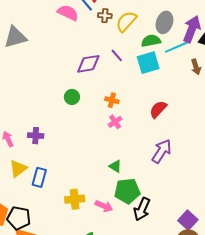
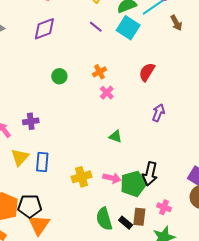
cyan square: (148, 63) -> (128, 28), turned -30
purple diamond: (88, 64) -> (44, 29), moved
orange cross: (112, 100) -> (99, 72), turned -32
purple arrow: (162, 151) -> (158, 113), size x0.7
green pentagon: (127, 191) -> (133, 184), moved

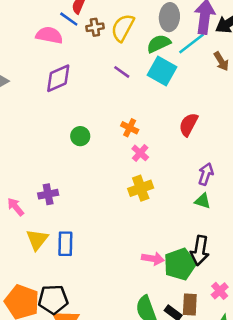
orange cross: (99, 72) -> (130, 128), turned -32
green triangle: (115, 136) -> (203, 201), moved
yellow cross: (81, 177) -> (141, 188), moved
pink cross: (164, 207) -> (220, 291), turned 32

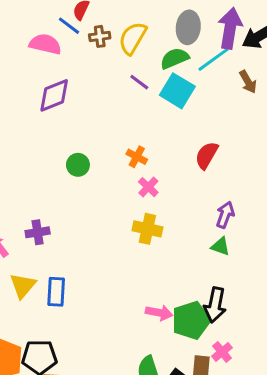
purple line: (122, 72) -> (139, 82), moved
yellow cross: (141, 188) -> (147, 229), turned 30
pink cross: (220, 291) -> (222, 352), moved

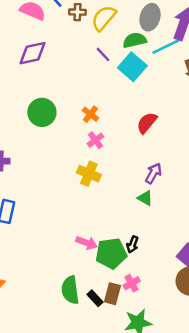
green circle: (78, 165) -> (42, 112), size x1.5
black arrow: (215, 305) -> (133, 244), size x0.6

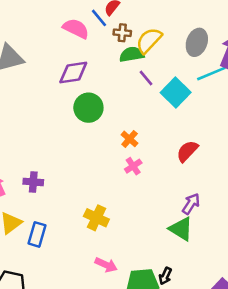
green semicircle: (135, 40) -> (132, 54), moved
green circle: (42, 112) -> (88, 108), moved
yellow cross: (89, 174) -> (96, 218), moved
green triangle: (145, 198) -> (181, 229), size x1.5
pink arrow: (86, 243) -> (106, 265), moved

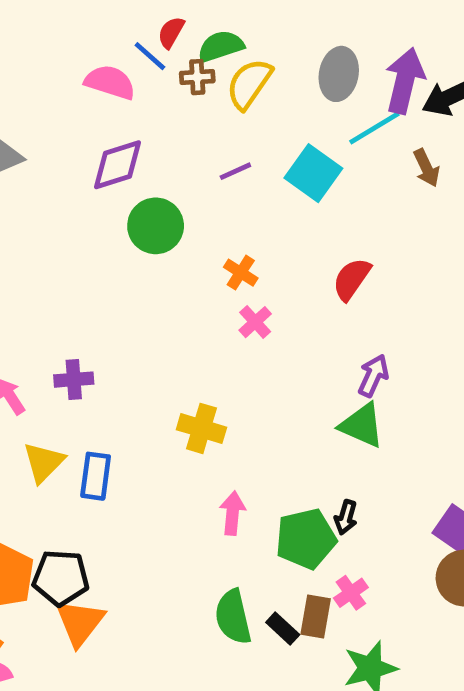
green semicircle: (132, 54) -> (221, 46), moved
purple line: (146, 78) -> (235, 171), moved, turned -66
pink arrow: (106, 265) -> (233, 513), turned -100

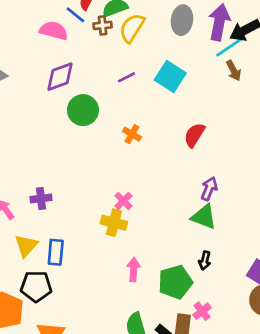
cyan line: (374, 128) -> (230, 47), moved
pink cross: (255, 322) -> (123, 201), moved
black arrow: (346, 517) -> (205, 261), moved
black pentagon: (61, 578) -> (36, 286), moved

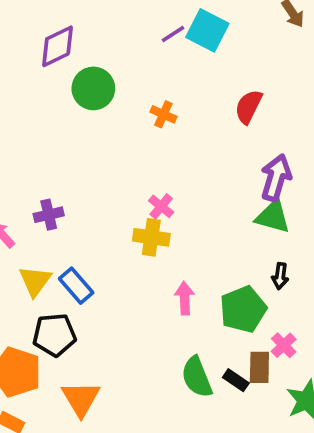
purple line: (126, 77) -> (173, 34), moved
purple arrow: (209, 189) -> (276, 178), size x1.4
blue rectangle: (56, 252) -> (76, 286), turned -40

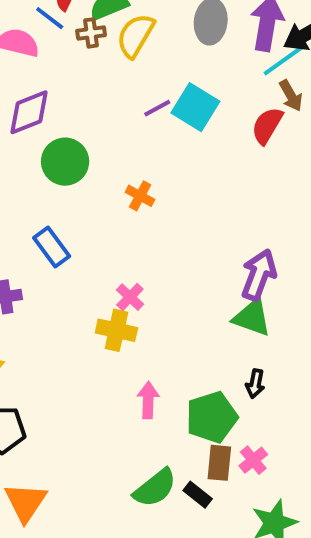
red semicircle: (248, 107) -> (267, 126), moved
blue rectangle: (76, 286) -> (52, 247), moved
brown rectangle: (259, 367) -> (219, 463), moved
green semicircle: (197, 377) -> (155, 488), turned -111

